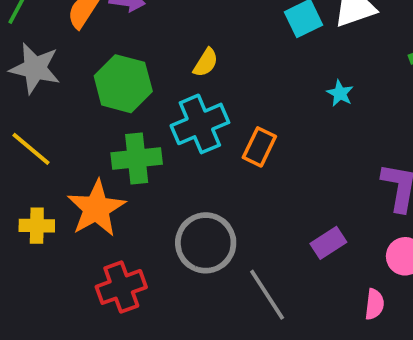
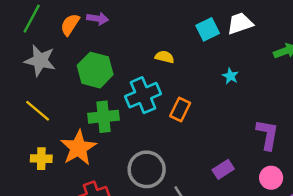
yellow semicircle: (206, 63) -> (165, 57), moved, turned -108

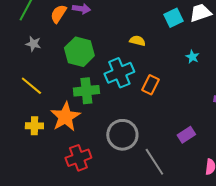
gray star: (40, 60) -> (33, 44), size x0.6

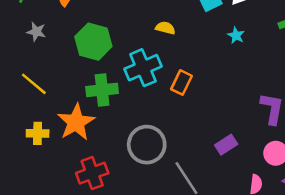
cyan star: (192, 57) -> (236, 35), moved

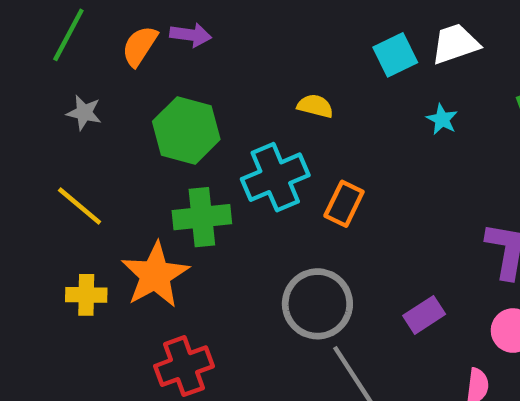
gray circle: (147, 145) -> (317, 304), moved

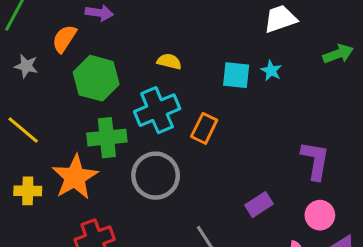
orange semicircle: (140, 46) -> (64, 39), moved
cyan square: (395, 55) -> (236, 75), moved, turned 32
yellow semicircle: (315, 106) -> (169, 61), moved
gray circle: (317, 304) -> (156, 176), moved

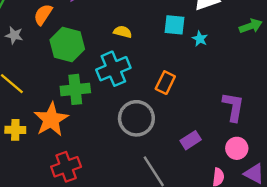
cyan square: (236, 75) -> (174, 25), moved
orange rectangle: (204, 128) -> (165, 83), moved
gray circle: (156, 176) -> (136, 118), moved

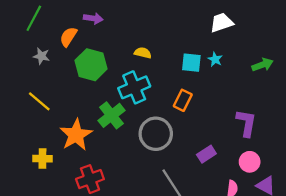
cyan square: (174, 25) -> (191, 63), moved
green arrow: (251, 26) -> (263, 65), moved
green cross: (75, 89) -> (112, 115), moved, turned -32
yellow cross: (15, 130) -> (42, 159), moved

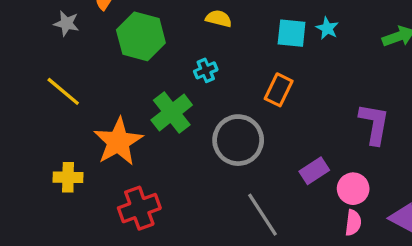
cyan cross: (134, 87) -> (206, 70), size x0.5
pink circle: (250, 162) -> (353, 189), moved

